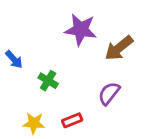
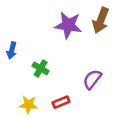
brown arrow: (119, 48) -> (101, 20), moved, turned -30
blue arrow: (14, 59) -> (12, 50), turned 56

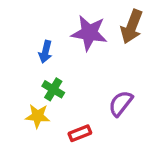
blue arrow: (12, 50) -> (45, 52), moved
yellow star: (29, 105) -> (38, 116), moved

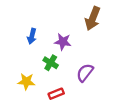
purple star: (89, 33) -> (63, 42), moved, size x0.7
green cross: (53, 89) -> (51, 63), moved

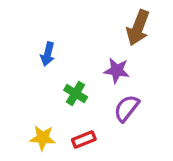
purple star: (63, 42) -> (117, 70), moved
yellow star: (26, 81) -> (43, 138), moved

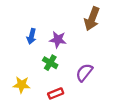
purple star: (117, 70) -> (58, 40), moved
yellow star: (43, 138) -> (22, 85), moved

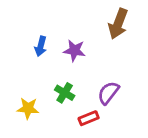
green cross: (50, 63) -> (65, 93), moved
red rectangle: (56, 93) -> (89, 118), moved

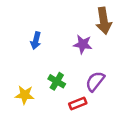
brown arrow: (118, 24) -> (104, 21), turned -30
purple star: (74, 51) -> (83, 44), moved

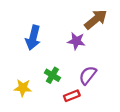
brown arrow: (104, 21) -> (96, 19), turned -120
blue arrow: (36, 41) -> (33, 38), size x1.5

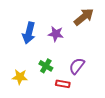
purple star: (76, 41) -> (56, 34), moved
red rectangle: (72, 96) -> (63, 84), turned 32

